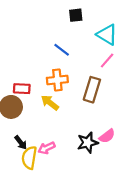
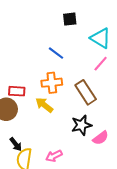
brown rectangle: (92, 90) -> (86, 92), turned -50
black star: (88, 143) -> (81, 125), moved
pink arrow: (47, 148) -> (54, 156), moved

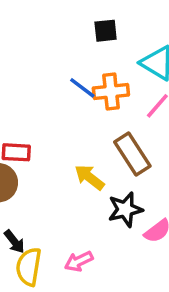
orange cross: (52, 83) -> (111, 91), moved
yellow arrow: (44, 105) -> (89, 177), moved

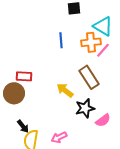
blue line: (82, 88) -> (61, 40), turned 49
orange cross: (111, 91) -> (91, 42), moved

